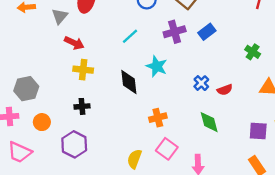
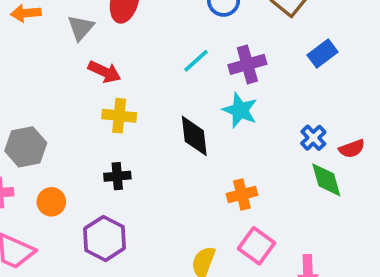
purple cross: (175, 32) -> (247, 64), moved
green diamond: (209, 122) -> (326, 180), moved

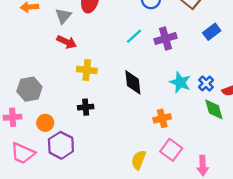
red arrow: (104, 72) -> (67, 42), moved
cyan star: (240, 110) -> (180, 82), moved
purple hexagon: (104, 238) -> (61, 145), moved

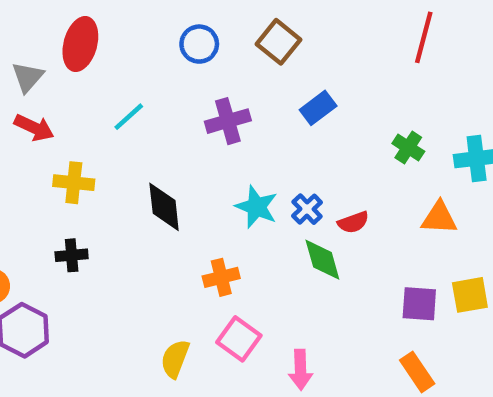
cyan line: (134, 36) -> (129, 117), moved

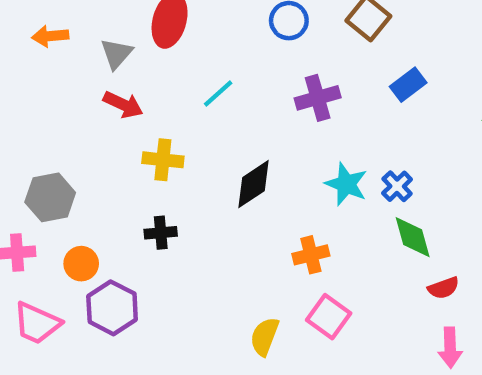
black diamond: (164, 207) -> (253, 184), turned 63
red semicircle: (353, 222) -> (443, 288), moved
pink arrow: (300, 370) -> (450, 348), moved

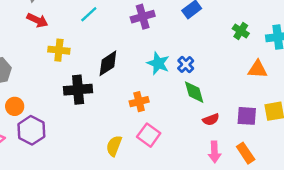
black cross: (161, 233) -> (78, 90), moved, size x1.6

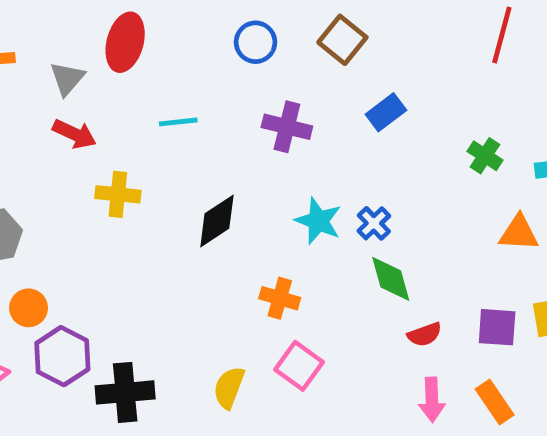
cyan line: (89, 14) -> (178, 122), turned 36
purple cross: (143, 17) -> (287, 127), turned 30
black cross: (78, 90) -> (125, 392), moved
orange cross: (139, 102) -> (280, 298), turned 30

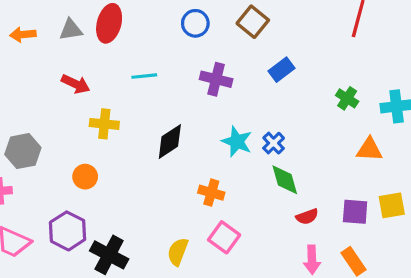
gray triangle: (67, 78) -> (71, 30), moved, turned 40
orange circle: (29, 308) -> (85, 177), moved
black cross: (125, 392) -> (109, 255), turned 33

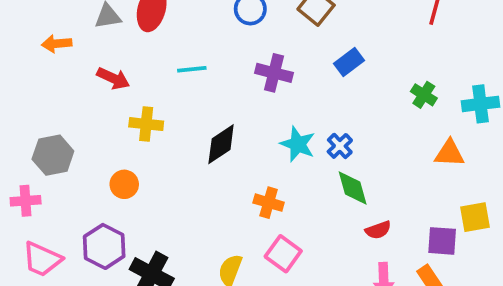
orange arrow: (23, 34) -> (57, 44), moved
purple square: (355, 212) -> (442, 241), moved

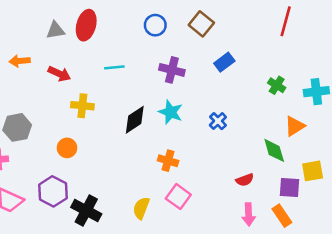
orange arrow: (57, 44) -> (20, 61), moved
cyan star: (298, 144) -> (171, 112), moved
orange triangle: (449, 153) -> (295, 126), turned -35
green diamond: (353, 188) -> (274, 150), moved

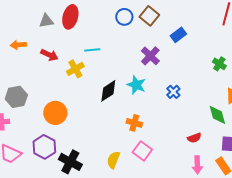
brown square: (201, 24) -> (149, 16), moved
blue rectangle: (224, 62) -> (178, 35), moved
purple cross: (172, 70) -> (150, 56), moved, turned 30
yellow cross: (82, 106) -> (75, 69), moved, turned -36
orange circle: (67, 148) -> (55, 113), size x1.5

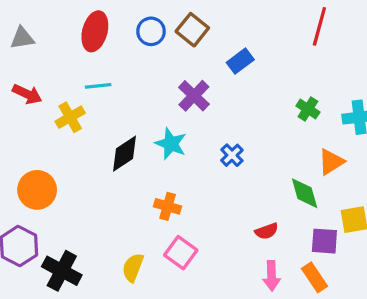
red ellipse: (70, 17) -> (95, 31), moved

